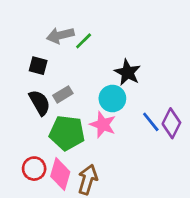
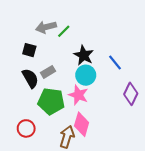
black star: (127, 72) -> (84, 55), moved
blue line: (151, 122) -> (115, 63), moved
pink diamond: (60, 174) -> (82, 124), moved

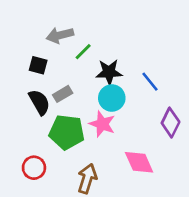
green line: (64, 31) -> (83, 52), moved
black star: (84, 55) -> (109, 72), turned -30
pink diamond: (82, 124) -> (139, 162), moved, turned -40

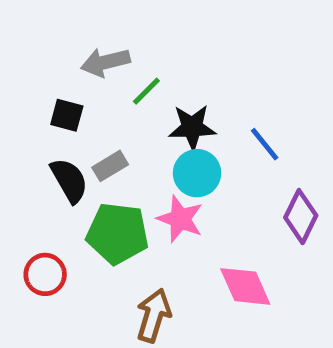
red circle: (34, 168) -> (45, 274), moved

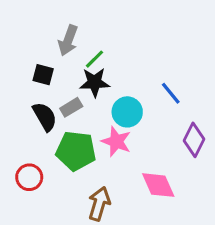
gray arrow: (105, 62) -> (68, 40), turned -56
black star: (192, 127) -> (95, 82), moved

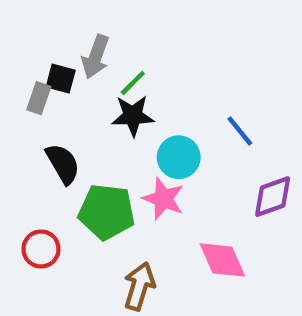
black square: (43, 75) -> (61, 79), moved
gray rectangle: (71, 107) -> (39, 98), moved, turned -40
purple diamond: (194, 140) -> (273, 197), turned 44

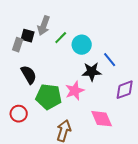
black star: (133, 116) -> (92, 72), moved
cyan circle: (179, 157) -> (82, 45), moved
pink star: (163, 199) -> (75, 91), turned 30

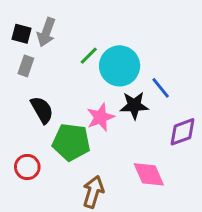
gray arrow: (44, 26) -> (46, 32), moved
black square: (28, 36) -> (21, 34), moved
cyan circle: (82, 45) -> (120, 66), size x1.4
pink star: (75, 91) -> (101, 117), moved

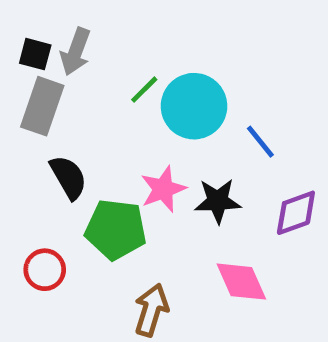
gray rectangle: (26, 66) -> (42, 106), size x1.6
black star: (134, 105) -> (218, 201), moved

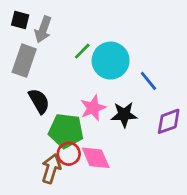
black square: (35, 54) -> (20, 20), moved
red circle: (45, 270) -> (69, 154), moved
pink diamond: (241, 282) -> (96, 158), moved
brown arrow: (151, 310) -> (51, 169), moved

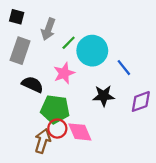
gray arrow: (43, 29) -> (48, 29), moved
black semicircle: (39, 101) -> (32, 84), turned -35
pink star: (93, 108) -> (64, 73), moved

